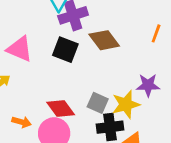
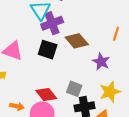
purple star: (148, 85) -> (101, 62), moved, turned 30
yellow star: (126, 104) -> (110, 92), moved

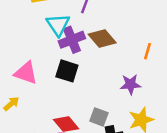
brown diamond: (77, 41) -> (102, 39), moved
purple star: (101, 62) -> (130, 84), turned -30

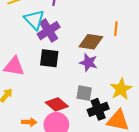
brown diamond: (102, 39) -> (91, 42), moved, turned -30
purple star: (130, 84) -> (88, 62), moved, turned 30

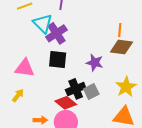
brown diamond: (91, 42) -> (122, 47), moved
gray square: (84, 93) -> (91, 91), turned -35
black cross: (98, 109) -> (76, 89), moved

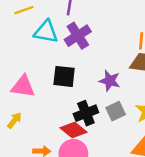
cyan triangle: (43, 23) -> (46, 32), turned -35
purple cross: (56, 33) -> (78, 36), moved
gray square: (91, 91) -> (116, 111), moved

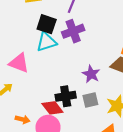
cyan triangle: (46, 32) -> (46, 42), moved, turned -40
black square: (64, 76) -> (47, 24), moved

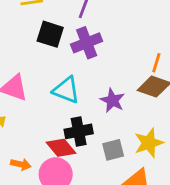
cyan triangle: (46, 42) -> (66, 90), moved, turned 40
gray square: (90, 100) -> (113, 150), moved

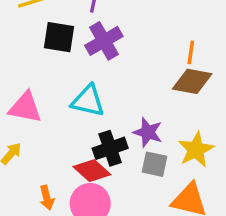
purple star: (112, 100) -> (148, 132), moved
gray square: (113, 150) -> (155, 164), turned 35
orange arrow: (21, 164) -> (47, 198), turned 72

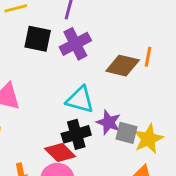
brown diamond: (192, 81) -> (123, 66), moved
cyan triangle: (88, 101) -> (80, 100), moved
gray square: (155, 164) -> (126, 133), moved

